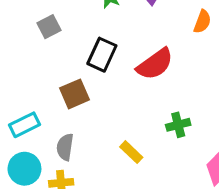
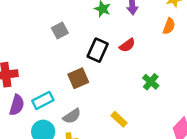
red semicircle: (155, 64) -> (127, 45), moved, size x0.6
green cross: (178, 125) -> (151, 82), moved, turned -35
gray semicircle: (65, 147) -> (72, 116), turned -132

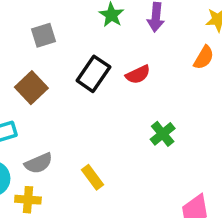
brown square: (78, 78) -> (31, 88), moved, turned -30
yellow rectangle: (119, 119) -> (93, 177), moved

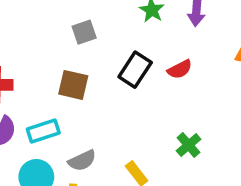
brown square: (31, 88) -> (73, 85), turned -32
green cross: (163, 134) -> (189, 145), moved

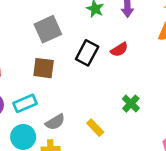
gray square: (84, 32) -> (48, 29), size x1.5

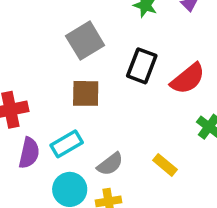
red semicircle: (119, 50) -> (188, 79), moved, size x1.5

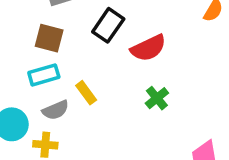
cyan rectangle: (67, 144) -> (44, 75), moved
yellow rectangle: (165, 165) -> (86, 93), moved

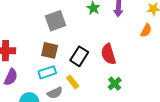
black rectangle: (108, 25) -> (79, 56), moved
red semicircle: (148, 48) -> (108, 54), turned 100

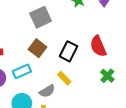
brown square: (50, 50) -> (37, 48), turned 30
cyan rectangle: (47, 72) -> (22, 71), moved

